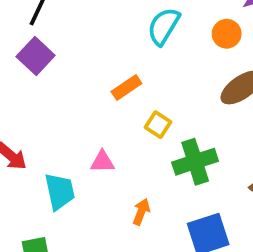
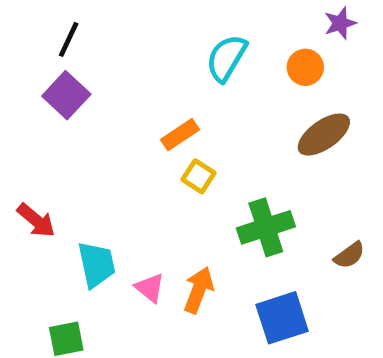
yellow square: (158, 125) -> (199, 176), moved
pink triangle: (102, 162) -> (150, 288), moved, turned 40
orange arrow: (141, 212) -> (199, 290), size x1.4

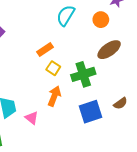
green cross: (266, 227) -> (83, 74), moved
orange arrow: (199, 290) -> (54, 96), moved
blue square: (282, 318) -> (90, 112), moved

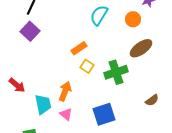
orange arrow: (54, 96) -> (65, 91), moved
blue square: (90, 112) -> (104, 114), moved

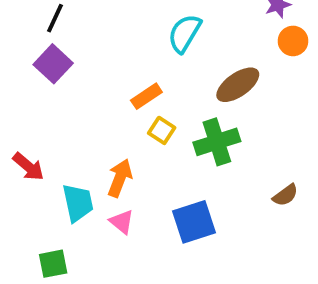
orange circle: (133, 19) -> (293, 41), moved
brown ellipse: (141, 48) -> (238, 85), moved

